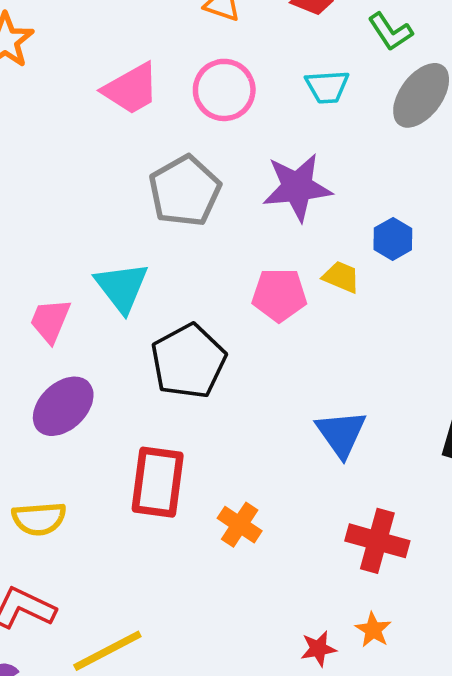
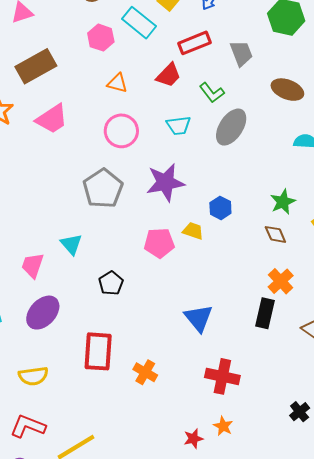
pink trapezoid: (131, 89) -> (52, 119), moved
cyan triangle: (122, 287) -> (71, 244), size x0.7
black pentagon: (188, 361) -> (111, 283), size x0.6

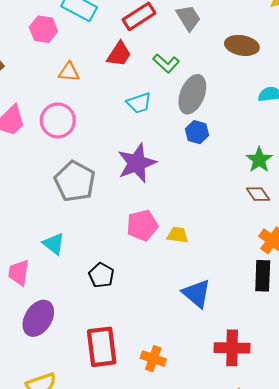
pink circle: (121, 131) -> (58, 120), moved
blue hexagon: (220, 208) -> (197, 132), moved
yellow trapezoid: (193, 231) -> (178, 235), moved

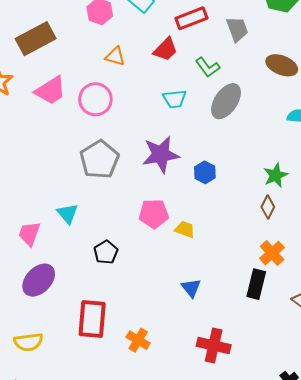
blue hexagon: (197, 132) -> (205, 172), moved
brown diamond: (258, 194) -> (268, 207), turned 50
blue triangle: (197, 293) -> (191, 288), size x0.7

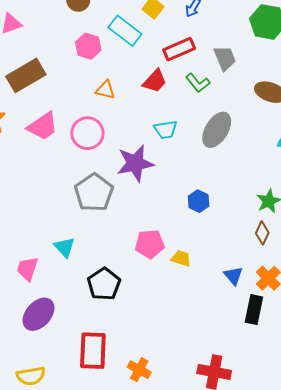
green L-shape: (208, 67) -> (198, 83), moved
purple star: (161, 154) -> (135, 163), moved
black pentagon: (106, 252) -> (104, 284), size x1.4
blue triangle: (191, 288) -> (233, 276), moved

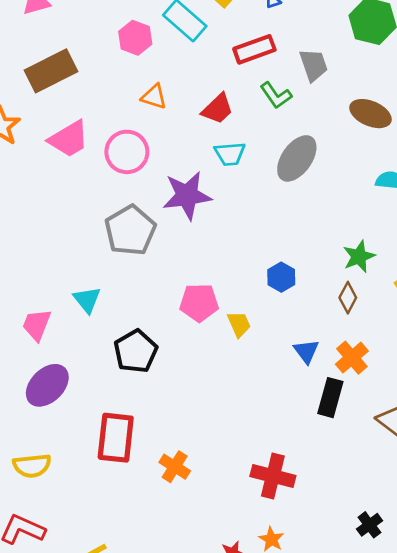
red trapezoid: (155, 81) -> (218, 109), moved
blue hexagon: (199, 201) -> (281, 277), moved
yellow trapezoid: (181, 258) -> (239, 324), turned 45

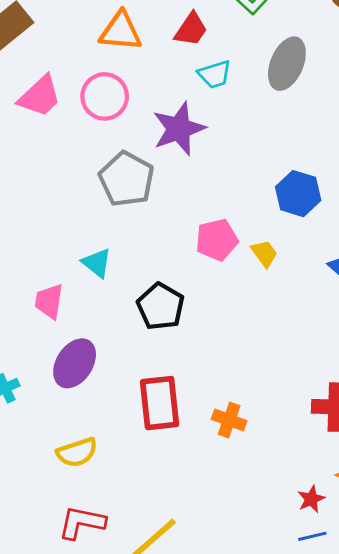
orange triangle: (154, 97) -> (121, 31), size x1.5
blue hexagon: (281, 277) -> (298, 194), size x1.4

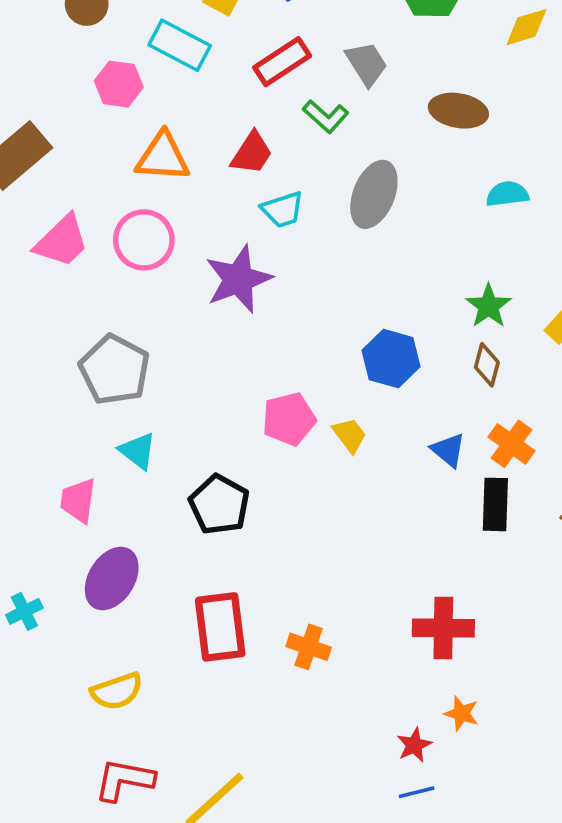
gray pentagon: (127, 179) -> (115, 370), moved

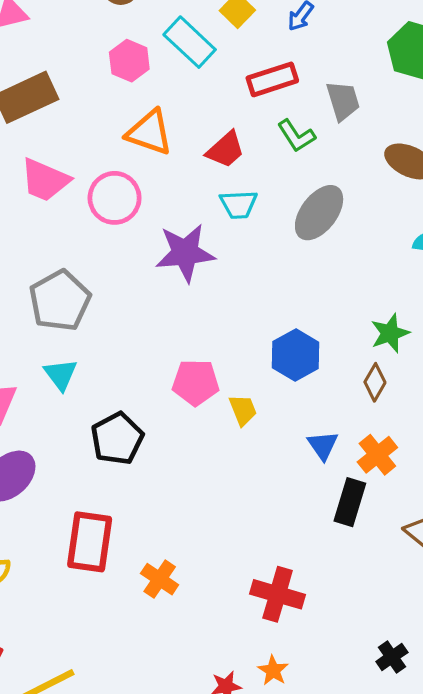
pink trapezoid: (62, 241) -> (45, 180), turned 52

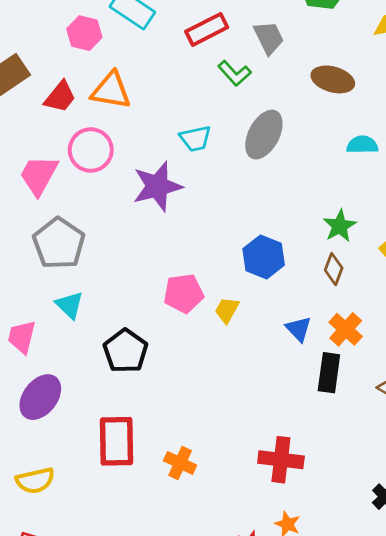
red trapezoid: (225, 150) -> (60, 97), moved
pink trapezoid: (45, 180) -> (39, 175), moved, turned 105
yellow trapezoid: (243, 410) -> (227, 310), turned -120

